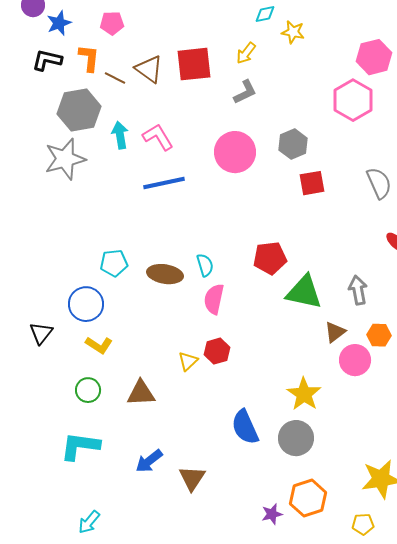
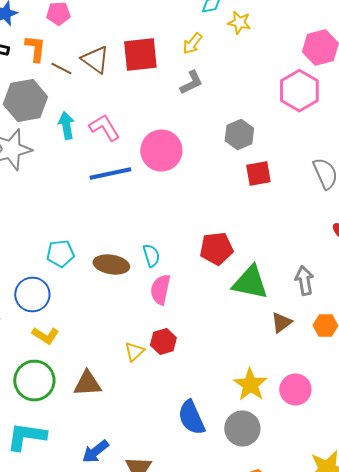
pink circle: (235, 152) -> (161, 150), moved
pink circle: (355, 360) -> (295, 390), moved
green circle: (88, 390) -> (34, 380), size x1.6

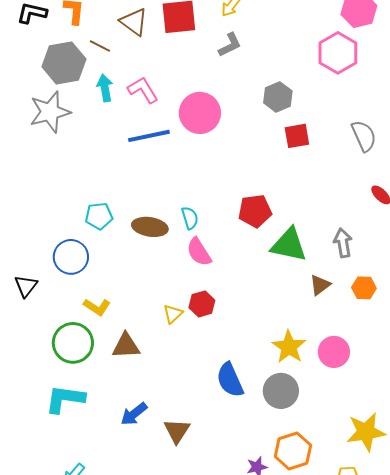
brown line: (61, 68) -> (100, 46), moved
pink semicircle: (160, 290) -> (199, 252), turned -44
yellow L-shape: (45, 336) -> (97, 307), moved

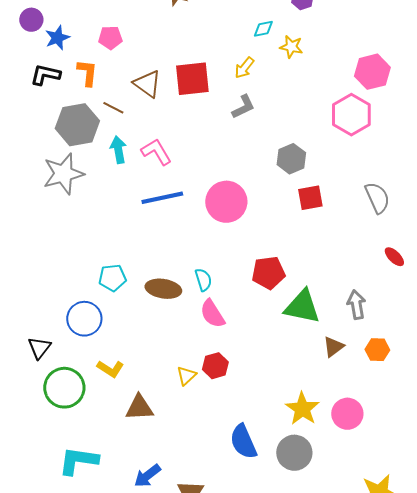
pink circle: (200, 113) -> (226, 202), moved
green circle: (73, 343) -> (64, 388), moved

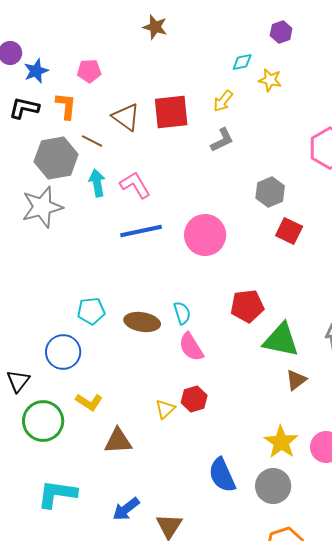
red square: (310, 198) -> (289, 231), turned 36
brown triangle: (333, 347) -> (296, 380), moved

